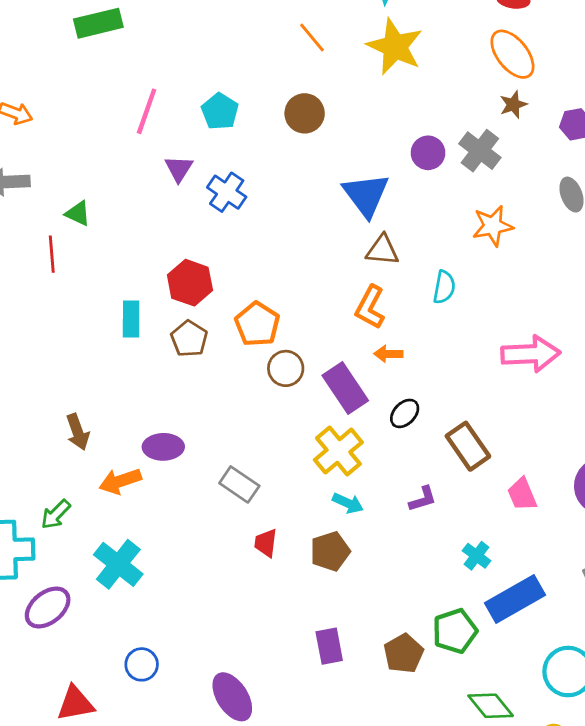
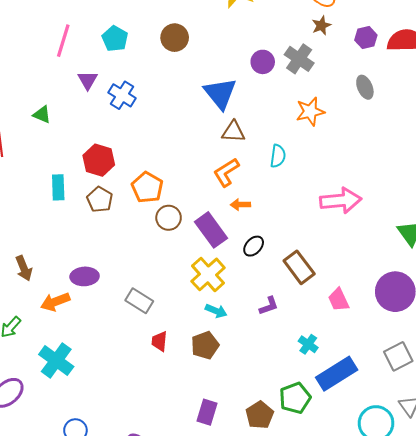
green triangle: (78, 213) -> (42, 115), moved
orange L-shape: (370, 307) -> (226, 172), turned 32
purple rectangle: (329, 646) -> (207, 412), turned 30

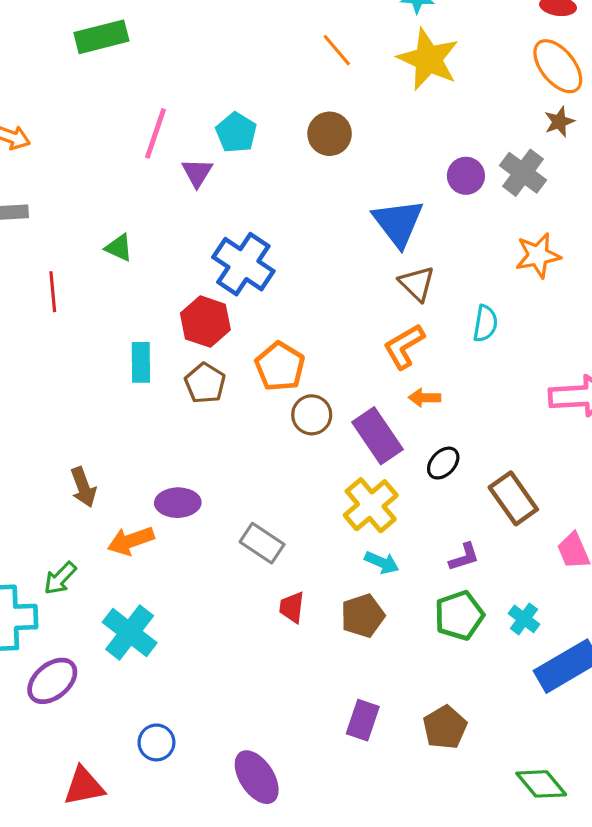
purple triangle: (88, 80) -> (197, 173), moved
blue cross: (122, 95) -> (243, 264), moved, size x1.4
brown triangle: (233, 132) -> (417, 283), turned 40
green pentagon: (295, 398) -> (459, 615), moved

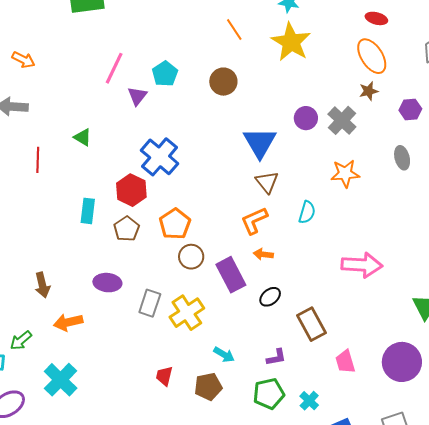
purple ellipse: (178, 503) -> (107, 283), moved
yellow cross: (371, 505) -> (187, 313), moved
gray rectangle: (262, 543) -> (150, 303), moved, turned 68

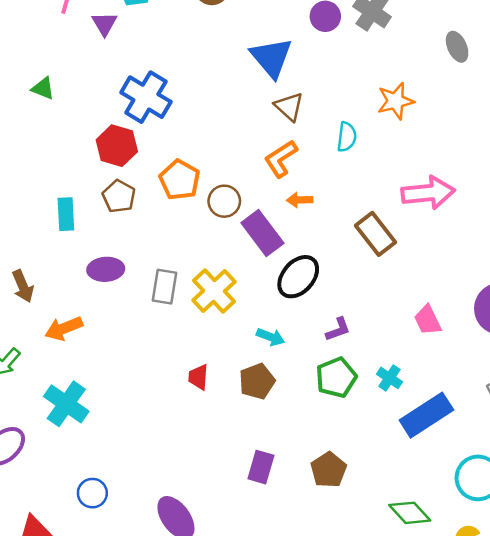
orange star: (345, 174) -> (396, 101), moved
cyan rectangle: (88, 211) -> (66, 214), moved
brown circle: (191, 257) -> (224, 201), moved
black ellipse: (270, 297) -> (298, 277), moved, size x1.6
brown rectangle: (312, 324) -> (376, 234), moved

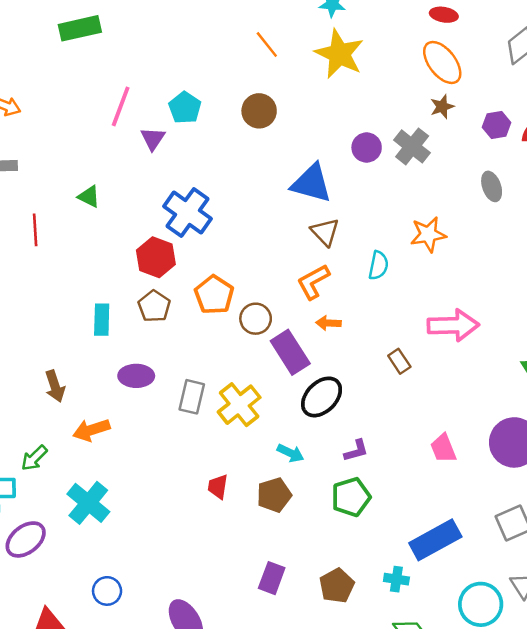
blue triangle: (271, 57) -> (312, 183), turned -39
brown rectangle: (376, 234) -> (399, 361), size x0.6
cyan cross: (389, 378) -> (396, 579), moved, turned -30

